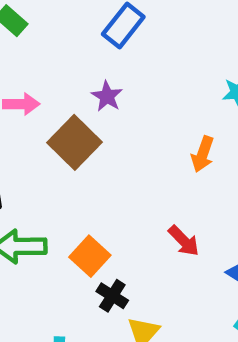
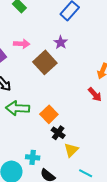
red arrow: (184, 241) -> (95, 94), moved

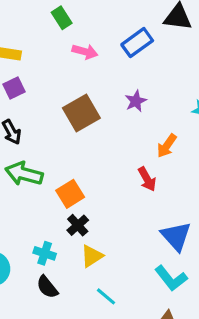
purple star: (61, 42) -> (136, 101), moved
pink arrow: (22, 44) -> (85, 52), moved
cyan cross: (33, 157) -> (45, 253), moved

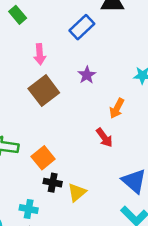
pink arrow: (85, 52) -> (40, 54), moved, turned 78
black cross: (78, 225) -> (53, 183), turned -30
yellow triangle: (92, 256) -> (77, 192), moved

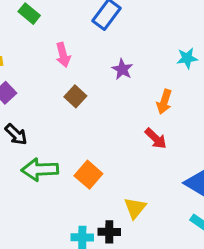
brown square: (44, 91) -> (75, 96), size x0.6
black cross: (53, 183) -> (109, 232), moved

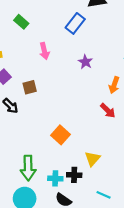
brown square: (75, 96) -> (30, 87), moved, turned 32
green arrow: (40, 170) -> (28, 168), moved, turned -90

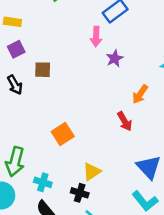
pink arrow: (44, 51) -> (96, 37), moved
black cross: (74, 175) -> (80, 193), moved

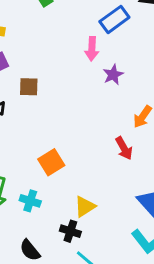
cyan cross: (43, 182) -> (30, 201), moved

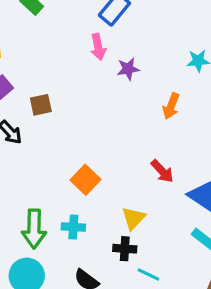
purple star: (113, 75) -> (128, 69), turned 30
red arrow: (124, 148) -> (162, 171), moved

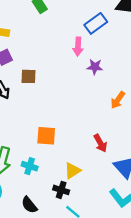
orange square: (86, 180) -> (46, 136), turned 36

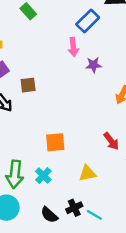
cyan cross: (30, 166) -> (43, 176), turned 35
yellow triangle: (72, 171) -> (87, 173), turned 30
black cross: (61, 190) -> (74, 208), moved, turned -35

